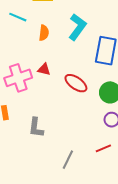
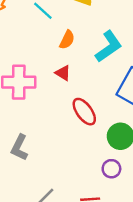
red triangle: (44, 69) -> (63, 73), moved

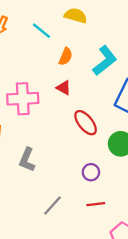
purple circle: (111, 169) -> (91, 172), moved

